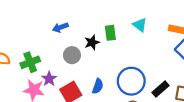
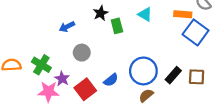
black star: (92, 42) -> (101, 13), moved
green cross: (30, 62) -> (41, 65), turned -30
blue semicircle: (98, 86) -> (111, 80), turned 40

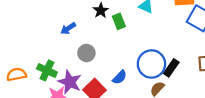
black rectangle: (173, 75) -> (171, 68), moved
purple star: (62, 79) -> (70, 82), size x1.5

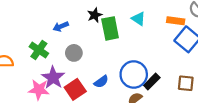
green rectangle: (119, 21) -> (110, 28), size x1.5
green cross: (47, 70) -> (39, 50), moved

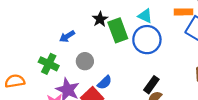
blue circle: (134, 74) -> (147, 40), moved
blue semicircle: (101, 82) -> (105, 82), moved
black rectangle: (152, 82) -> (151, 85), moved

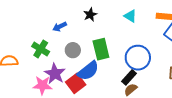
green rectangle: (118, 30) -> (101, 49), moved
blue circle: (147, 40) -> (138, 58), moved
blue semicircle: (105, 82) -> (88, 71), size x1.6

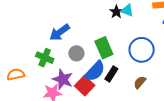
black star: (90, 15) -> (116, 12), moved
blue arrow: (60, 27) -> (60, 32), size x1.5
black rectangle: (129, 77) -> (111, 74), moved

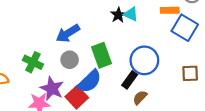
blue arrow: (60, 32) -> (68, 33), moved
black rectangle: (111, 74) -> (130, 80), moved

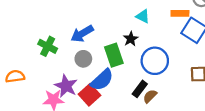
black star: (118, 15) -> (131, 39), moved
green cross: (33, 62) -> (48, 46), moved
black rectangle: (130, 80) -> (140, 89), moved

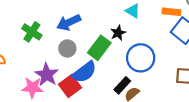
green rectangle: (114, 55) -> (99, 48), turned 50

